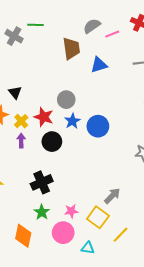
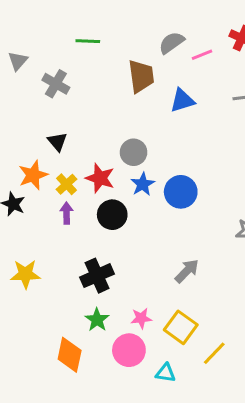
gray cross: (14, 36) -> (56, 84), moved
gray arrow: (112, 196) -> (187, 271), moved

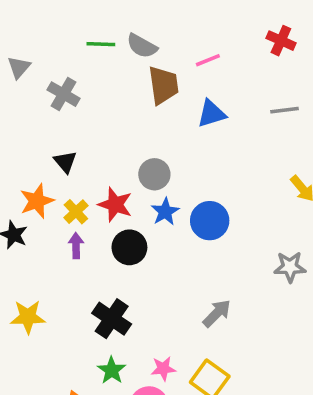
gray semicircle: (172, 43) -> (142, 46), moved, turned -116
pink line: (202, 55) -> (208, 60), moved
black cross: (97, 276) -> (112, 319), turned -32

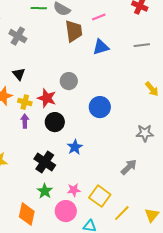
yellow cross: (76, 212) -> (25, 102), turned -32
blue star: (165, 212) -> (75, 147), moved
gray arrow: (217, 313) -> (129, 167), moved

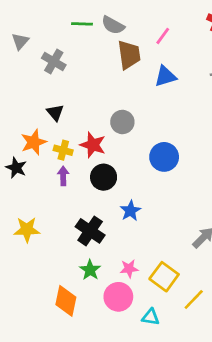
pink line: (99, 17) -> (163, 36), turned -32

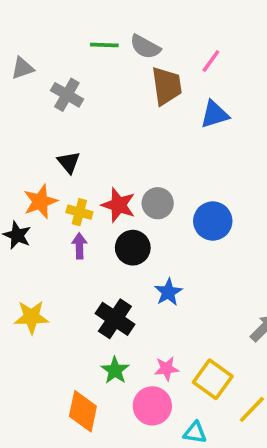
gray triangle: (20, 41) -> (23, 68), turned 30
gray circle: (122, 122) -> (158, 203), moved

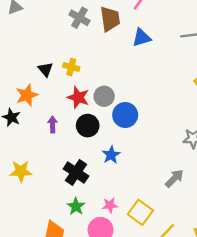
gray cross: (67, 95) -> (79, 18), moved
yellow cross: (79, 212) -> (71, 67), moved
blue circle: (213, 221) -> (125, 115), moved

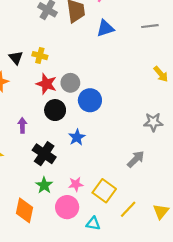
purple arrow: (52, 124) -> (22, 125), moved

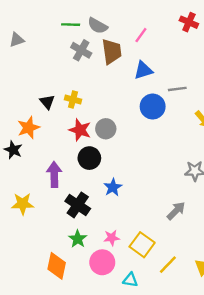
gray line: (150, 26) -> (177, 89), moved
blue circle: (90, 100) -> (153, 107), moved
purple arrow: (22, 125) -> (54, 174), size x1.5

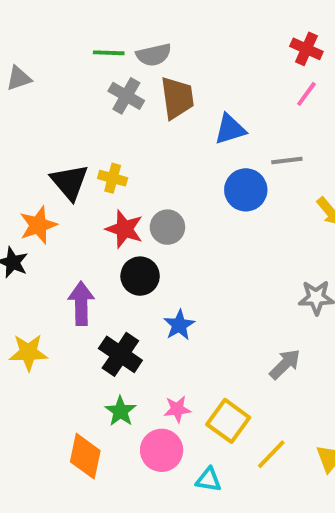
gray semicircle: (98, 26) -> (154, 55), turned -42
pink line: (141, 35) -> (306, 94), moved
black triangle: (47, 102) -> (70, 182), size x1.5

